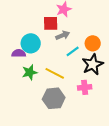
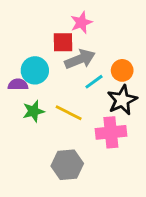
gray arrow: (63, 35) -> (80, 59), size x1.5
pink cross: (85, 87) -> (111, 132), size x1.5
gray hexagon: (54, 98) -> (67, 165), moved

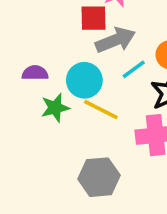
cyan circle: (35, 70) -> (84, 80), moved

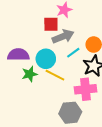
purple semicircle: (35, 73) -> (18, 55), size x1.5
gray hexagon: (99, 177) -> (70, 113), moved

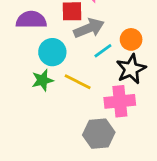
purple semicircle: (18, 55) -> (31, 20), moved
cyan circle: (46, 59) -> (52, 52), moved

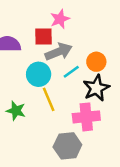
cyan circle: (52, 52) -> (39, 74), moved
green star: (42, 80) -> (16, 111), moved, turned 30
yellow line: (78, 82) -> (49, 99), turned 40

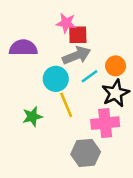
pink star: (60, 19) -> (66, 23), moved, turned 30
red square: (44, 37) -> (78, 35), moved
green star: (16, 111) -> (32, 117), turned -30

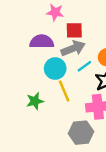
pink star: (66, 23) -> (55, 12), moved
purple semicircle: (23, 48) -> (42, 42), moved

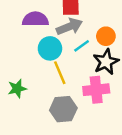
green star: (35, 101) -> (17, 89), moved
gray hexagon: (81, 133) -> (63, 109), moved

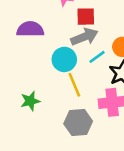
purple semicircle: (35, 19) -> (30, 29), moved

